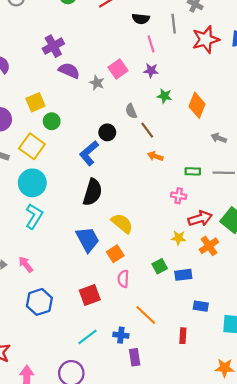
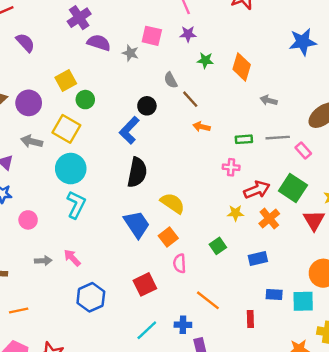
pink square: (118, 69) -> (152, 36), turned -36
blue rectangle: (183, 275) -> (258, 259), moved
blue rectangle: (201, 306) -> (274, 294), moved

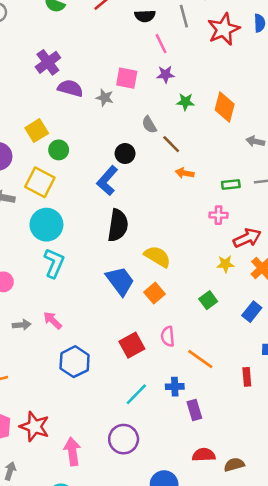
blue rectangle: (258, 259) -> (252, 312), turned -36
pink semicircle: (180, 263) -> (168, 336), moved

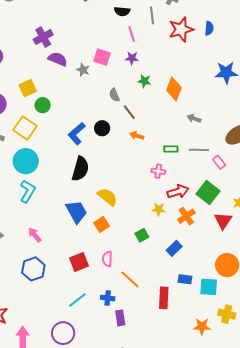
black circle: (125, 154) -> (102, 128), moved
pink arrow: (52, 320) -> (35, 235), moved
red rectangle: (247, 377) -> (164, 298), size x1.5

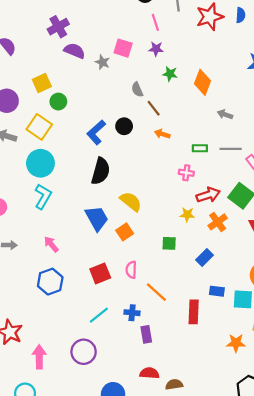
green square: (142, 235) -> (169, 243), turned 32

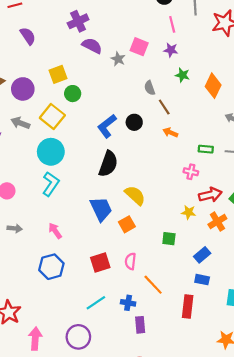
blue rectangle: (217, 291) -> (202, 280), moved

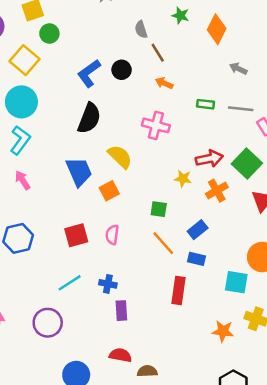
pink cross: (191, 172) -> (156, 125), moved, size x1.5
pink arrow: (55, 231) -> (23, 180), moved
orange line: (153, 285) -> (163, 243), moved

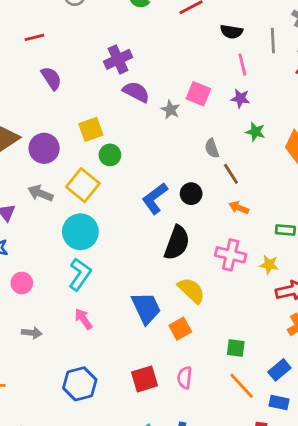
black semicircle: (89, 118) -> (177, 243), moved
yellow star: (183, 179) -> (269, 265), moved

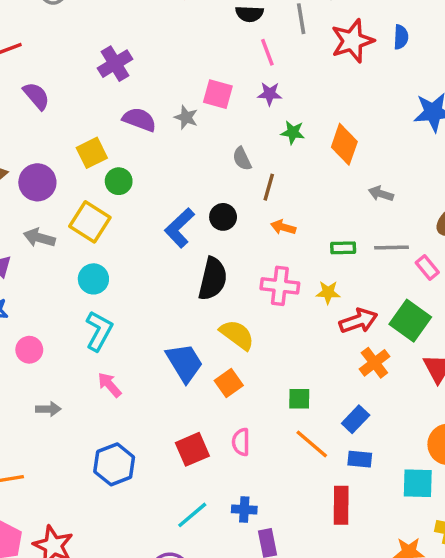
purple semicircle: (136, 92) -> (139, 120), moved
brown line: (231, 174) -> (269, 187), turned 55
cyan circle: (80, 232) -> (93, 279), size x0.7

